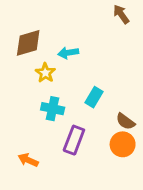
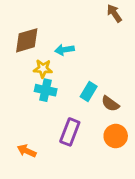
yellow star: (45, 73) -> (43, 69), turned -30
cyan cross: (53, 109) -> (46, 90), moved
brown semicircle: (125, 121) -> (110, 104), moved

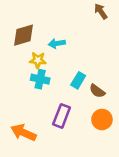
orange arrow: (27, 151) -> (24, 133), size x1.5

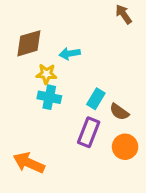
purple rectangle: (62, 116) -> (89, 132), moved

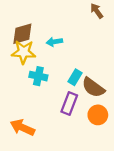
yellow star: (46, 74) -> (24, 52), moved, size x1.5
brown semicircle: (119, 112) -> (93, 88), size x1.5

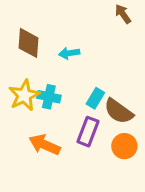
brown diamond: (22, 34) -> (29, 43), turned -70
yellow star: (24, 52) -> (24, 95), moved, turned -30
orange arrow: (22, 128) -> (44, 145), moved

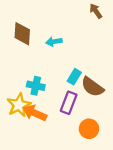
yellow star: (24, 95) -> (19, 105), moved
cyan cross: (49, 97) -> (36, 86), moved
orange circle: (124, 146) -> (89, 129), moved

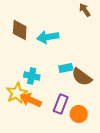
cyan arrow: (54, 42) -> (48, 37), size x1.5
cyan rectangle: (74, 77) -> (66, 68), turned 48
purple rectangle: (69, 103) -> (61, 104), moved

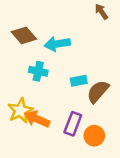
brown diamond: (20, 30) -> (24, 35), turned -45
cyan cross: (32, 76) -> (38, 71), moved
brown semicircle: (82, 77) -> (98, 92), turned 95

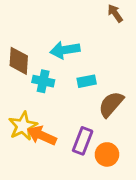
brown diamond: (24, 35) -> (19, 61), moved, turned 45
cyan rectangle: (79, 81) -> (87, 81), moved

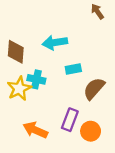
cyan cross: (43, 81) -> (36, 79), moved
yellow star: (23, 126) -> (19, 89), moved
orange arrow: (42, 135) -> (35, 130), moved

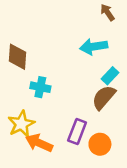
cyan arrow: (55, 43) -> (94, 47), moved
cyan rectangle: (73, 69) -> (110, 76), moved, turned -35
yellow star: (19, 89) -> (21, 124), moved

